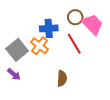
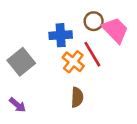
orange cross: (39, 46) -> (73, 62), moved
purple arrow: (14, 74) -> (17, 105), moved

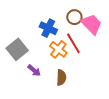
blue cross: (61, 35) -> (48, 28), turned 30
purple arrow: (17, 105) -> (34, 70), moved

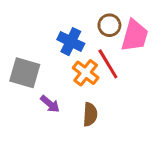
pink trapezoid: (92, 24) -> (135, 36), turned 60
gray square: (17, 49) -> (25, 73), turned -35

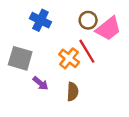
pink trapezoid: (135, 36) -> (108, 29), turned 36
blue cross: (71, 42) -> (40, 20), moved

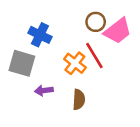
blue cross: (40, 20) -> (40, 35), moved
purple arrow: (40, 83) -> (44, 90), turned 133

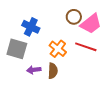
red line: (94, 56) -> (86, 47), moved, turned -40
brown semicircle: (79, 100) -> (53, 71), moved

